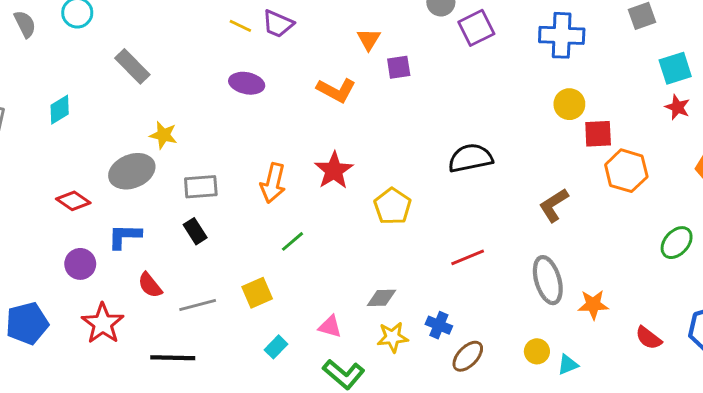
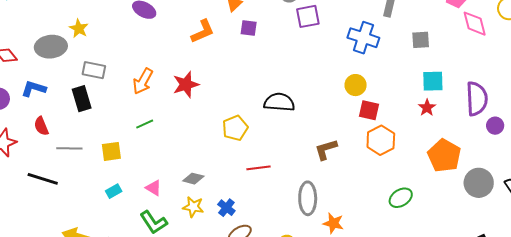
orange L-shape: (336, 90) -> (203, 31), turned -68
yellow pentagon: (392, 206) -> (235, 128), moved
black rectangle: (195, 231) -> (82, 99), size x1.4

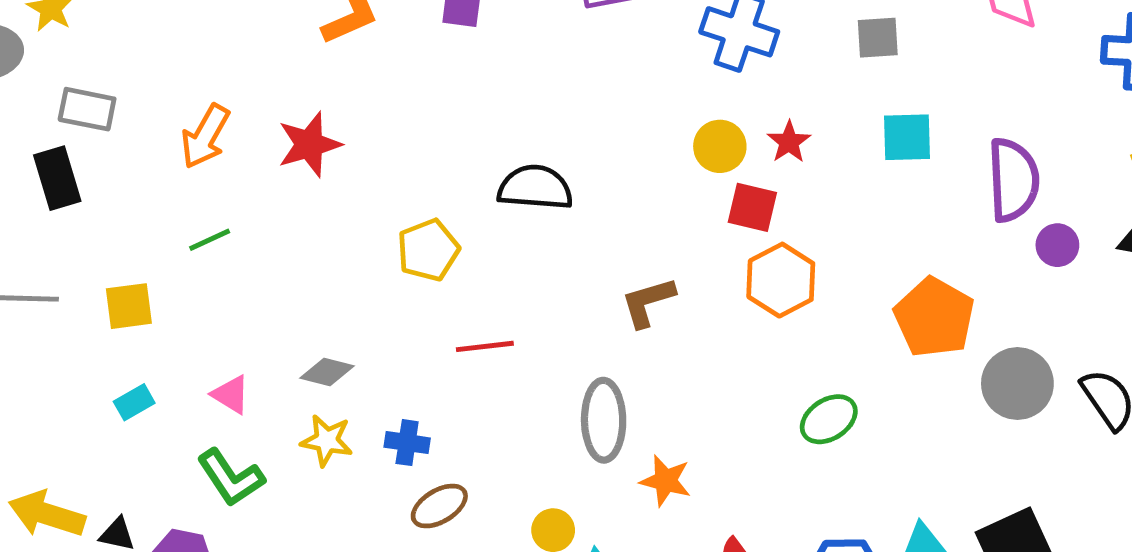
red star: (427, 108) -> (789, 142), moved
blue cross: (226, 208) -> (407, 443), turned -30

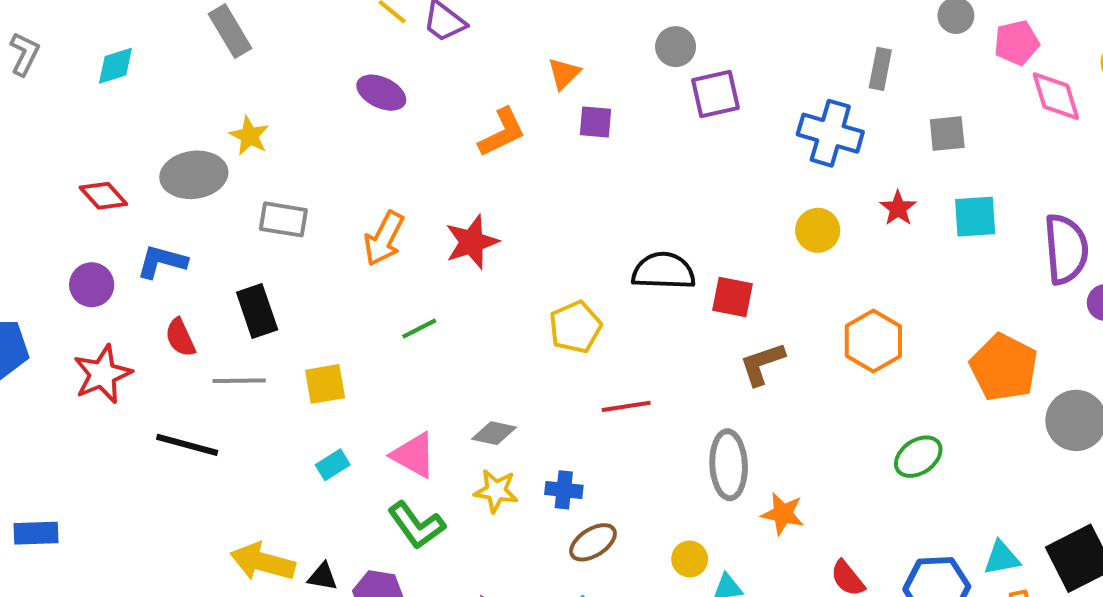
red star: (789, 142) -> (898, 208), moved
black rectangle: (57, 178) -> (257, 311), moved
red square: (752, 207) -> (732, 297), moved
green line: (210, 240) -> (419, 329), moved
pink triangle: (231, 395) -> (414, 455), size x1.4

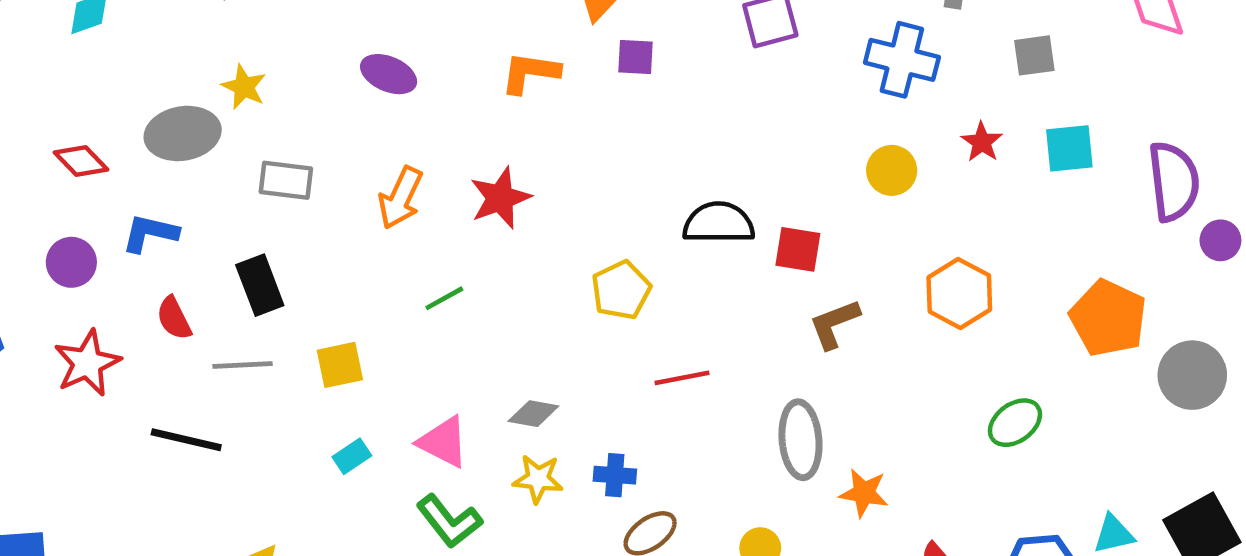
purple ellipse: (381, 93) -> (389, 74), moved
orange L-shape: (502, 132) -> (530, 73), turned -144

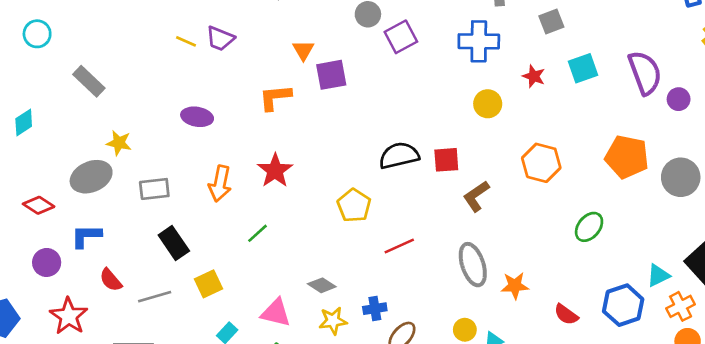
purple square: (636, 57) -> (331, 75), size x1.4
black rectangle: (260, 285) -> (174, 243), moved
gray diamond: (533, 414) -> (322, 285), turned 36

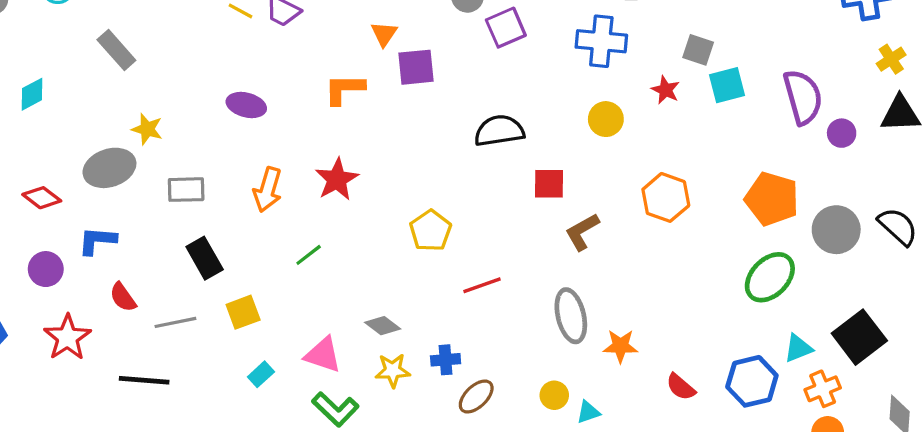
gray square: (551, 21) -> (698, 50), moved, turned 35
black semicircle: (399, 156) -> (499, 131), moved
green ellipse: (589, 227) -> (770, 277), moved, size x1.4

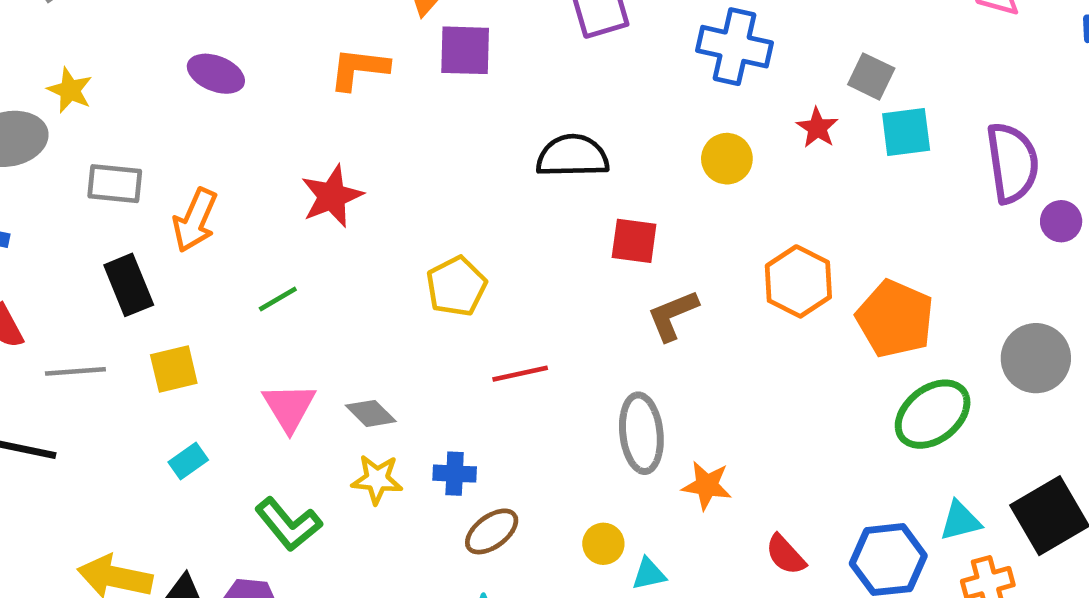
orange arrow: (268, 190) -> (195, 220), moved
orange pentagon: (772, 199) -> (895, 319), moved
pink triangle: (323, 355) -> (289, 407), moved, turned 33

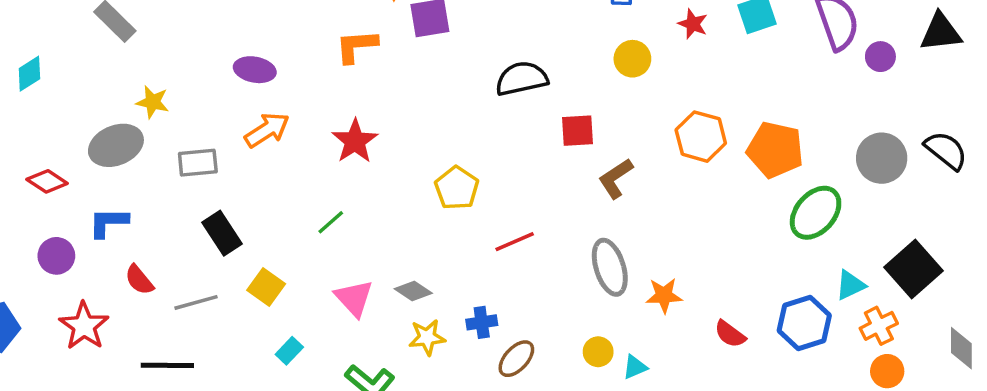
orange arrow: (195, 220) -> (267, 130), moved, turned -135
yellow square: (174, 369) -> (266, 287), turned -30

